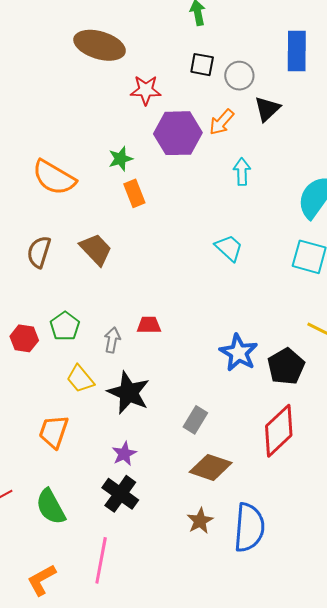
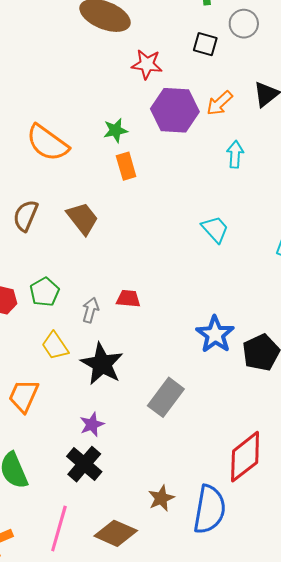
gray circle: (239, 76) -> (244, 24), moved
gray rectangle: (195, 420) -> (166, 397), size x1.4
red diamond: (279, 431) -> (245, 457), moved
brown diamond: (211, 467) -> (116, 533), moved

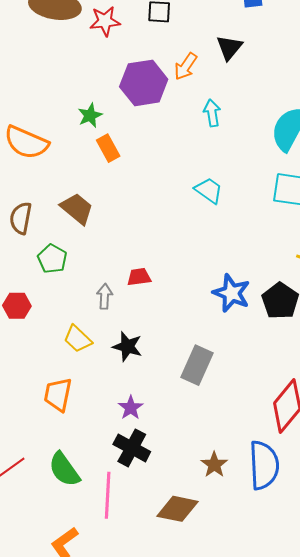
red star: (147, 64) -> (105, 21), moved
green pentagon: (45, 292) -> (52, 259), moved
black star: (102, 364) -> (127, 346), size x0.7
pink line: (59, 528) -> (108, 495), moved

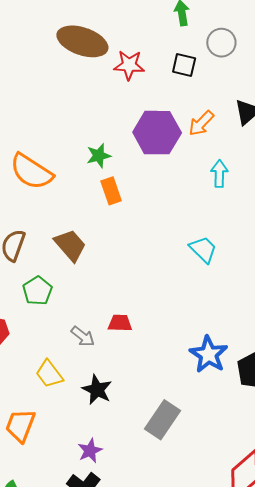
gray arrow: (105, 296) -> (83, 336), turned 115

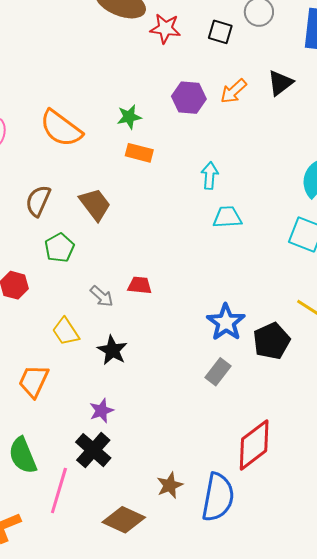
purple hexagon: (157, 133) -> (189, 98), size x0.7
cyan arrow: (219, 174) -> (210, 176), moved
orange rectangle: (111, 191) -> (139, 153), turned -60
cyan trapezoid: (203, 249) -> (227, 217), turned -52
gray rectangle: (162, 420) -> (218, 372), moved, size x0.7

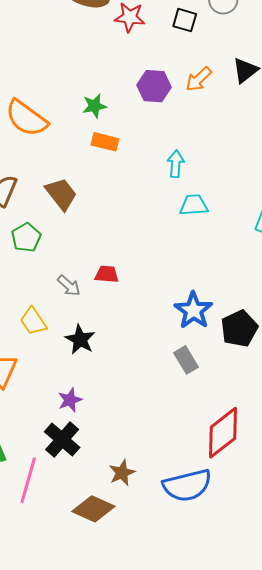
gray rectangle: (218, 372) -> (186, 360), turned -68
brown star: (170, 485) -> (122, 473), moved
blue semicircle: (218, 497) -> (187, 485), turned 66

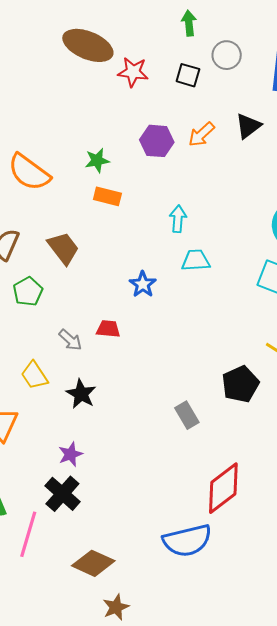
blue star: (193, 310) -> (143, 284), moved, size x0.7
brown star: (122, 473) -> (116, 607), moved

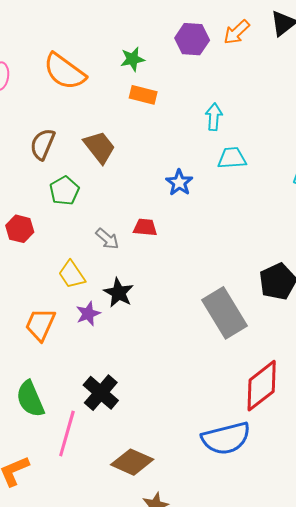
gray rectangle: (187, 415) -> (224, 313), size x1.8
purple star: (71, 454) -> (88, 314), moved

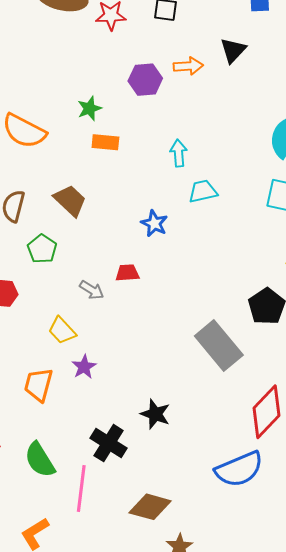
orange arrow: (237, 32) -> (188, 66), turned -132
black star: (119, 293) -> (155, 414), moved

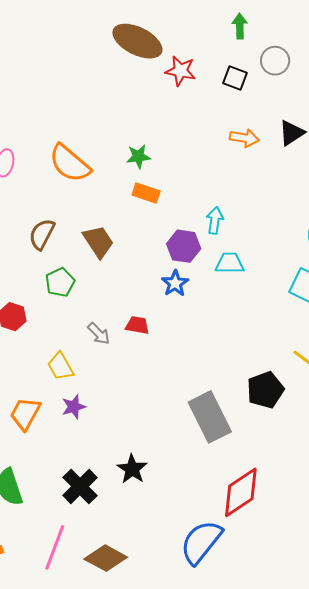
purple hexagon: (145, 80) -> (184, 246), moved
blue semicircle: (239, 469) -> (201, 542), turned 138
pink line: (81, 489) -> (55, 547), moved

